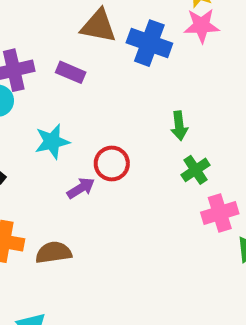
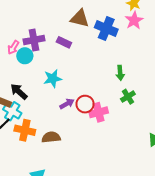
pink star: (201, 26) -> (134, 20), turned -30
red circle: (112, 163) -> (85, 104), moved
pink cross: (220, 213) -> (99, 112), moved

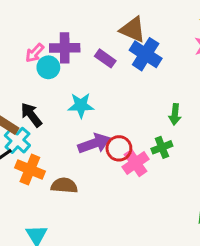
blue cross: (106, 28) -> (146, 54), moved
green cross: (128, 97) -> (162, 147), moved
purple arrow: (67, 104) -> (94, 143), size x1.5
pink cross: (99, 112) -> (136, 163), turned -30

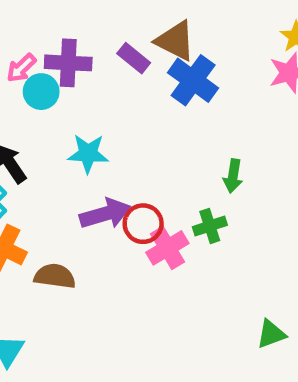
purple rectangle: (105, 58) -> (134, 58), moved

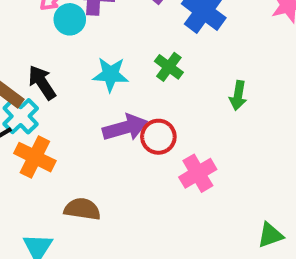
green cross: (210, 226) -> (169, 67), moved, turned -36
pink cross: (167, 248) -> (198, 173), moved
brown semicircle: (55, 276) -> (82, 209), moved

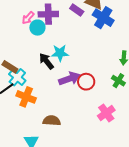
green cross: (169, 67) -> (118, 81), moved
black arrow: (42, 83) -> (46, 61), moved
pink cross: (198, 173) -> (106, 113), moved

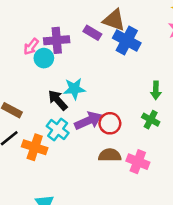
cyan cross: (17, 77) -> (58, 129), moved
pink cross: (106, 113) -> (138, 162), turned -30
brown semicircle: (52, 121) -> (110, 155), moved

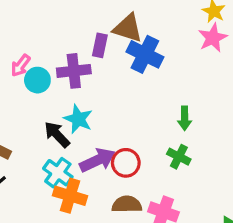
purple rectangle: (92, 33) -> (100, 45), turned 72
purple cross: (57, 40) -> (74, 71), moved
cyan star: (74, 89) -> (78, 119), turned 30
orange cross: (35, 147) -> (70, 196), moved

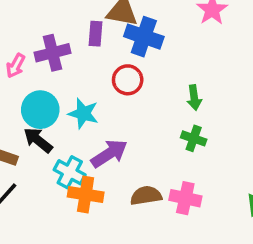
purple cross: (74, 71) -> (52, 53), moved
cyan circle: (37, 80) -> (40, 110), moved, size x1.4
black arrow: (57, 134) -> (38, 140), moved
red circle: (126, 163) -> (128, 80), moved

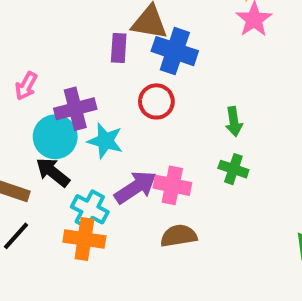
purple cross: (52, 53) -> (75, 109), moved
orange cross: (86, 195) -> (84, 239), moved
pink cross: (185, 198) -> (172, 185), moved

